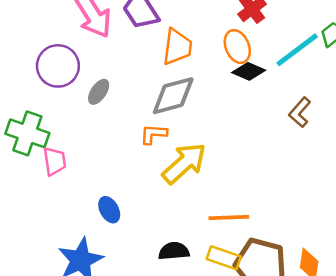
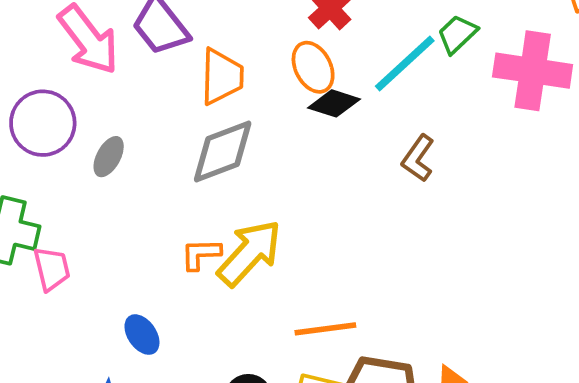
orange L-shape: (153, 134) -> (201, 254), moved

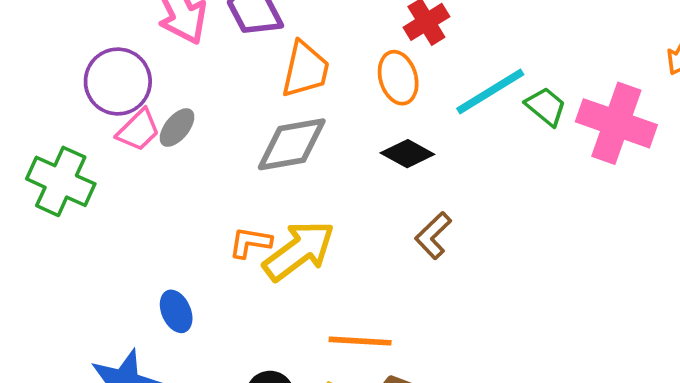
green trapezoid: (457, 34) -> (546, 106), moved, turned 72
black diamond: (334, 103) -> (407, 154), moved
brown L-shape: (418, 158) -> (433, 236), moved
pink trapezoid: (52, 269) -> (138, 130), moved, turned 48

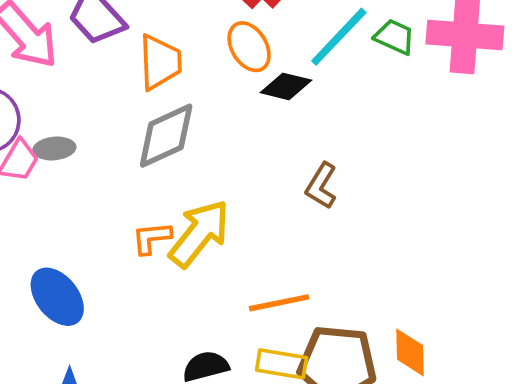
gray ellipse: (177, 128) -> (54, 148), turned 60
black diamond: (407, 154) -> (286, 86), moved
blue ellipse: (176, 311) -> (57, 297), moved, size x1.5

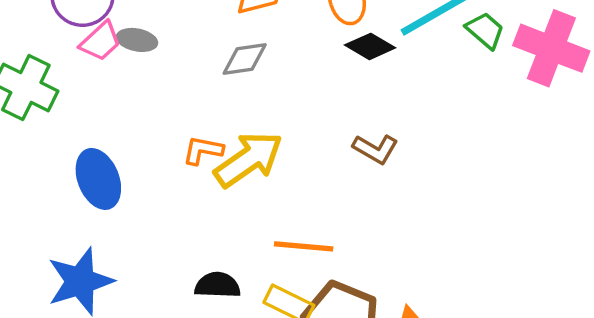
gray diamond: (166, 136) -> (245, 59), size x0.7
brown L-shape: (321, 186) -> (375, 149), turned -108

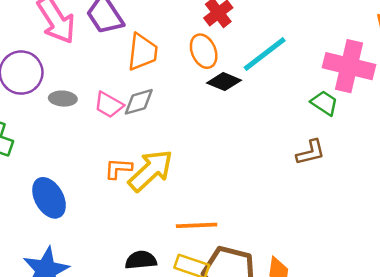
green trapezoid: (485, 30) -> (324, 103), moved
pink trapezoid: (100, 41) -> (109, 105), moved, turned 80
brown L-shape: (375, 149) -> (311, 152), moved, turned -36

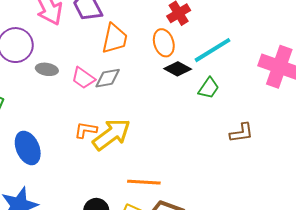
green trapezoid: (324, 103) -> (209, 88), moved, turned 85

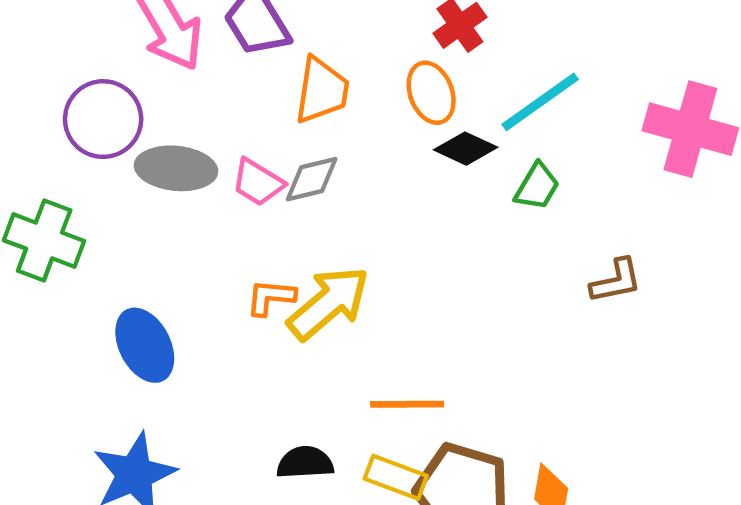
gray ellipse: (47, 69) -> (176, 168), size x1.6

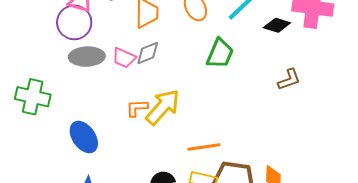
purple circle: (103, 119) -> (74, 22), moved
black diamond: (466, 149) -> (277, 25), moved
green trapezoid: (537, 187) -> (220, 54), moved, size x1.4

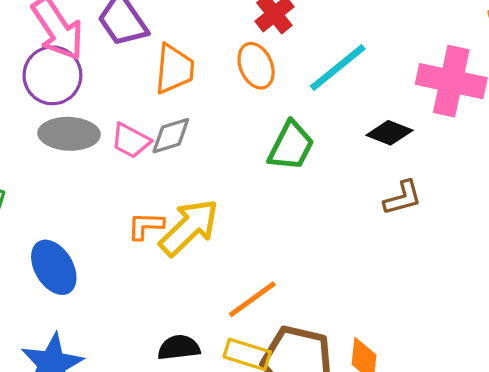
black diamond: (277, 25) -> (389, 133), moved
orange line: (204, 147) -> (252, 299), turned -32

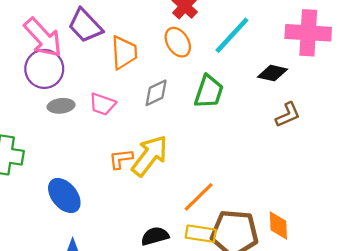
gray ellipse: (69, 134) -> (61, 106), size x0.7
gray diamond: (171, 136) -> (156, 93), moved

